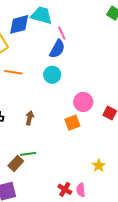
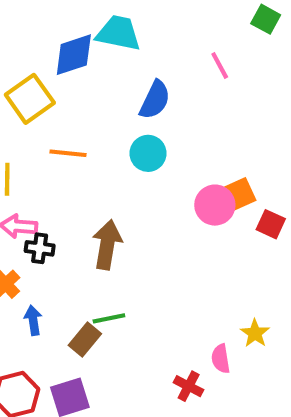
pink line: (62, 33) -> (220, 65), moved
brown arrow: (30, 118) -> (107, 245), size x1.6
orange square: (72, 123) -> (239, 194), moved
pink semicircle: (81, 190) -> (221, 359), moved

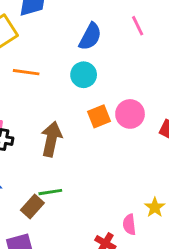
pink line: (220, 65) -> (138, 26), moved
orange square: (239, 194) -> (99, 116), moved

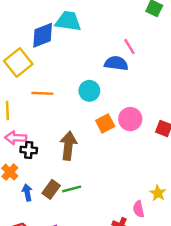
blue semicircle: (90, 37) -> (116, 63), moved, turned -105
brown rectangle: (32, 206) -> (51, 189), moved

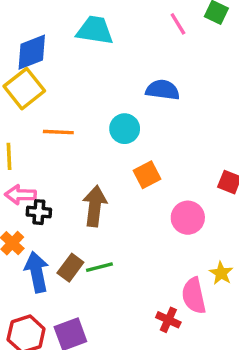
blue diamond: (43, 35) -> (32, 52), moved
pink line: (129, 47) -> (178, 24), moved
pink circle: (130, 119) -> (188, 218), moved
blue arrow: (27, 192) -> (37, 272), size x1.6
pink semicircle: (139, 209) -> (194, 296), size x1.5

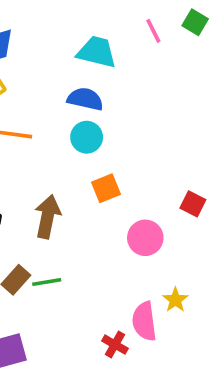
cyan trapezoid: (95, 30) -> (97, 52), moved
blue semicircle: (163, 90) -> (85, 99), moved

